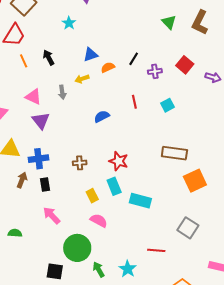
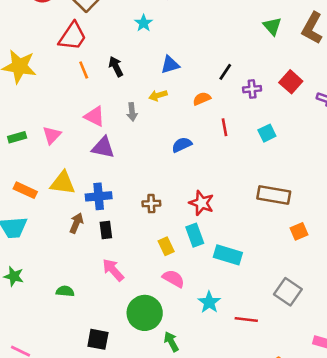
orange semicircle: (108, 67) -> (202, 99), moved
purple triangle: (41, 121) -> (103, 147), turned -42
orange square: (195, 181) -> (299, 231), size x0.6
cyan star: (128, 269) -> (209, 302), moved
black square: (55, 271) -> (98, 339), moved

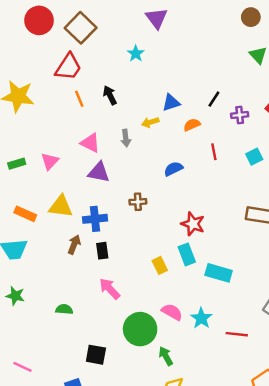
blue triangle: (170, 65) -> (171, 103), moved
brown cross: (151, 204) -> (138, 202), moved
pink semicircle: (173, 279) -> (172, 312), moved

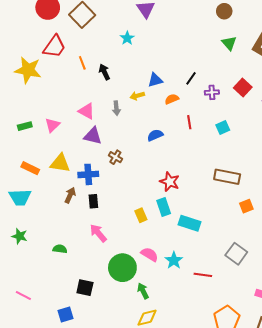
red trapezoid: (68, 67) -> (54, 47), moved
orange line: (79, 99) -> (82, 63), moved
brown cross: (138, 202) -> (115, 157), moved, turned 32

